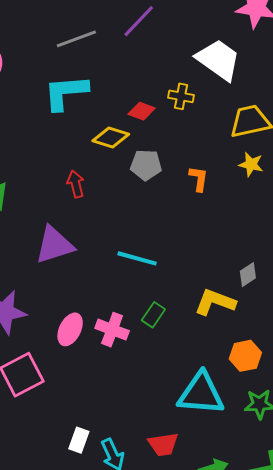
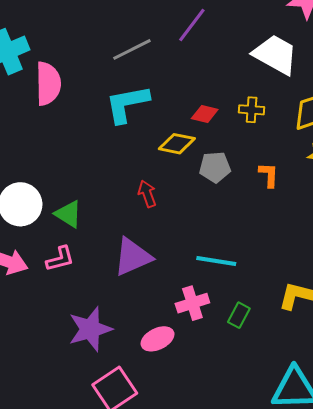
yellow cross: (181, 96) -> (252, 110), moved
pink ellipse: (70, 329) -> (158, 339), turned 44
pink cross: (112, 330) -> (192, 303), moved, turned -32

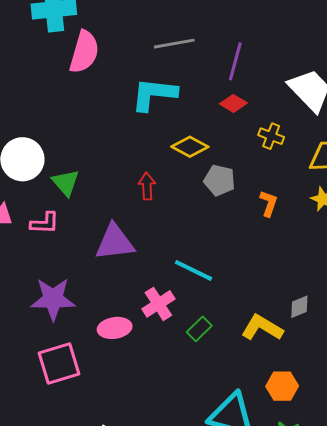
purple line: (192, 25) -> (235, 61), moved, turned -39
red diamond: (205, 114) -> (233, 103), moved
pink cross: (192, 303) -> (158, 304), turned -32

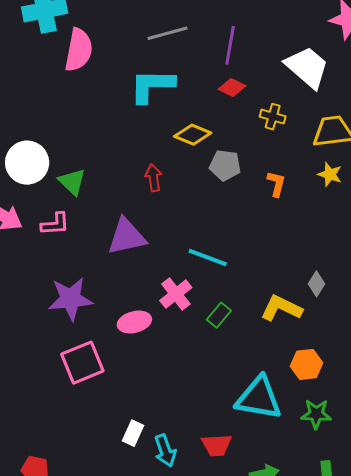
gray diamond: (299, 307) -> (317, 284), turned -30

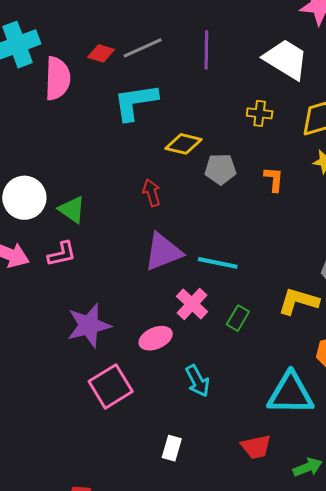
red diamond: (232, 87) -> (101, 53), moved
purple triangle: (127, 237) -> (163, 252), moved
cyan arrow: (165, 451) -> (198, 381), moved

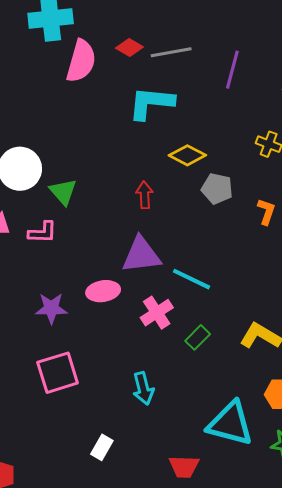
purple star: (89, 325) -> (51, 308), size x0.7
pink ellipse: (156, 338) -> (103, 291), moved

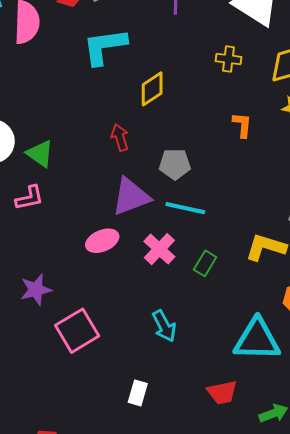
yellow diamond: (187, 155) -> (152, 89), turned -48
gray pentagon: (217, 189) -> (175, 164), moved
purple star: (51, 308) -> (36, 290), moved

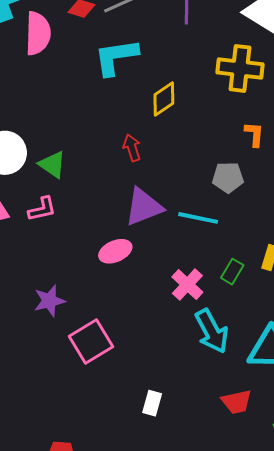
yellow cross: (228, 59) -> (240, 68), size x1.8
gray pentagon: (175, 164) -> (228, 177), moved
pink cross: (159, 249) -> (187, 285), moved
green rectangle: (205, 263) -> (232, 272), moved
cyan arrow: (164, 326) -> (212, 331), moved, size x1.4

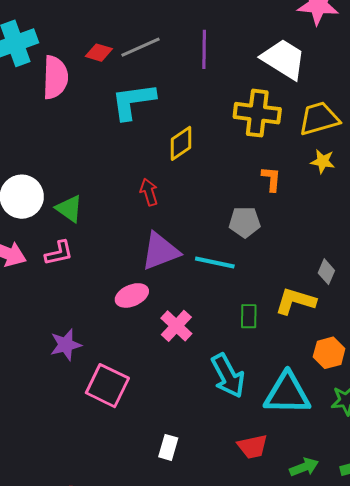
green rectangle: (232, 272) -> (249, 316), turned -30
pink cross: (187, 285) -> (176, 326), moved
pink square: (91, 341) -> (107, 386), turned -33

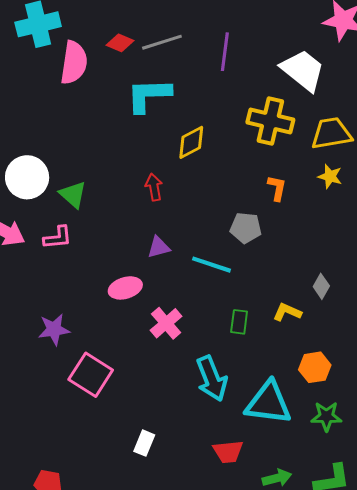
purple triangle: (160, 251) -> (159, 247), size x0.6
yellow L-shape: (295, 301) -> (287, 312), size x0.7

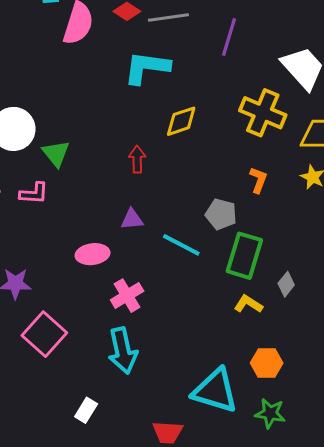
green rectangle: (239, 322) -> (244, 256), moved, size x1.8
cyan arrow: (212, 379) -> (123, 351), moved

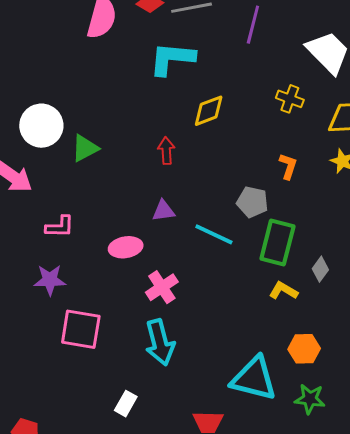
yellow cross: (263, 113) -> (290, 99), size x0.6
green triangle: (56, 153) -> (85, 148), turned 44
pink L-shape: (34, 193) -> (60, 227), moved
pink square: (44, 334) -> (81, 329), turned -30

